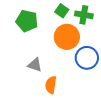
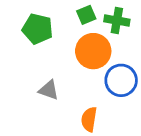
green square: (62, 11) -> (86, 15), turned 32
orange semicircle: (51, 85) -> (89, 119), moved

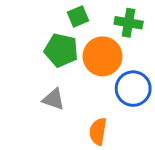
green square: (86, 15) -> (78, 17), moved
green pentagon: (38, 29) -> (61, 50), moved

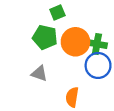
green cross: (129, 23) -> (97, 44), moved

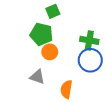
orange circle: (75, 42) -> (50, 52), moved, size x0.6
gray triangle: (39, 73) -> (37, 77), moved

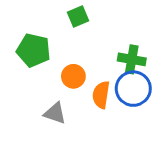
green pentagon: (41, 34) -> (34, 50), moved
orange semicircle: (66, 89) -> (101, 95), moved

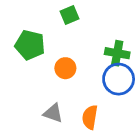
orange semicircle: (101, 95) -> (90, 117), moved
gray triangle: (55, 113) -> (53, 113), moved

